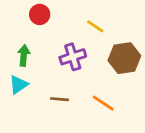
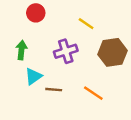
cyan triangle: (18, 85) -> (33, 76), moved

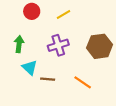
yellow line: (86, 24) -> (63, 15), moved, turned -64
cyan triangle: (33, 76) -> (30, 67), turned -42

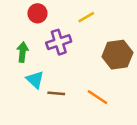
yellow line: (63, 15) -> (86, 17), moved
purple cross: (58, 45) -> (59, 42), moved

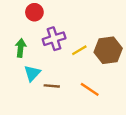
yellow line: (86, 17) -> (79, 50), moved
cyan triangle: (35, 80) -> (32, 73), turned 30

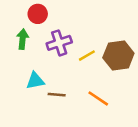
green arrow: (21, 48) -> (23, 39), moved
cyan triangle: (32, 73) -> (35, 81), turned 36

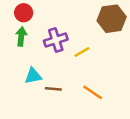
red circle: (38, 14) -> (24, 13), moved
brown hexagon: (118, 56) -> (112, 19), moved

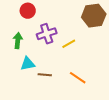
red circle: (24, 13) -> (28, 11), moved
green arrow: (21, 37) -> (18, 41), moved

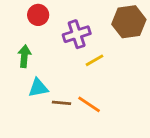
purple cross: (47, 34) -> (77, 34), moved
orange line: (78, 78) -> (89, 104), moved

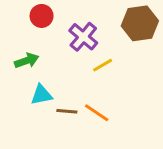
purple cross: (77, 34) -> (83, 37), turned -32
green arrow: (24, 56) -> (27, 61), turned 65

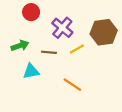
brown hexagon: (140, 23) -> (104, 32), moved
brown line: (67, 111) -> (49, 52), moved

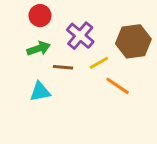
green arrow: (20, 46) -> (39, 49), moved
orange line: (72, 85) -> (118, 86), moved

